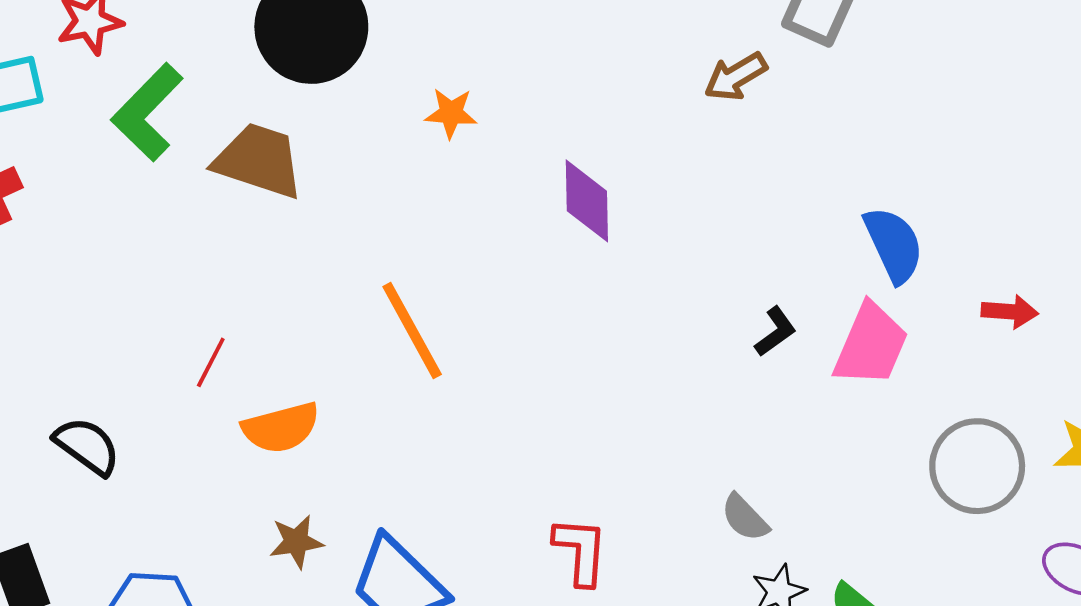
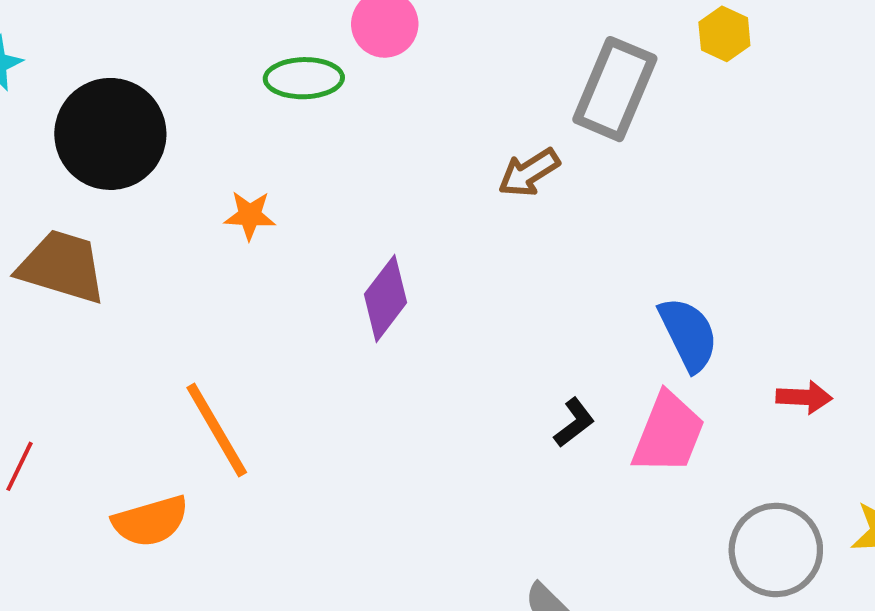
purple diamond: (587, 201) -> (386, 298), turned 40
orange semicircle: (281, 428) -> (150, 521), moved

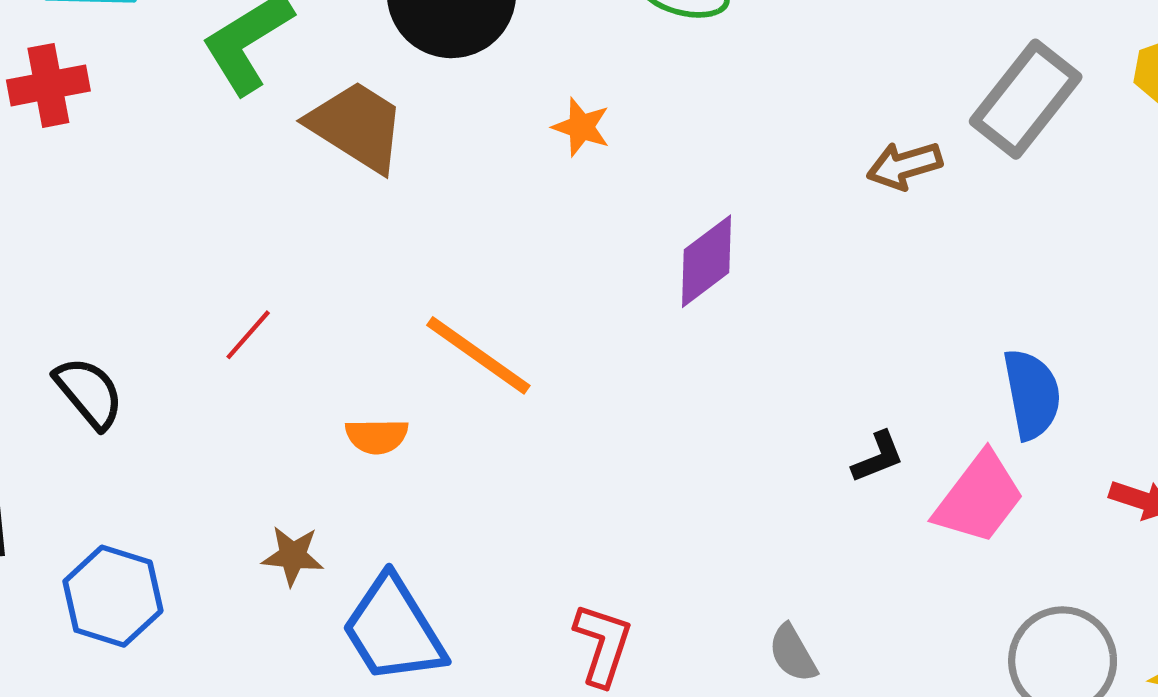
orange line: (217, 430) -> (478, 355), turned -40
orange semicircle: (150, 521) -> (377, 436), size x0.7

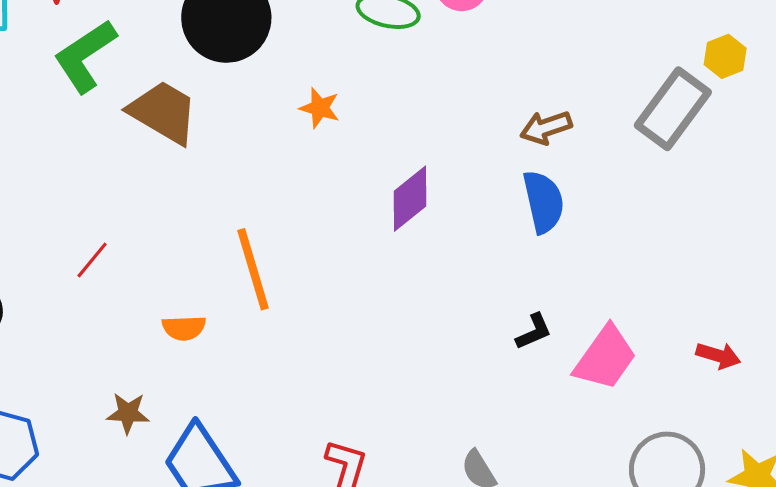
gray rectangle: (1026, 99) -> (673, 109), moved
orange line: (478, 355) -> (253, 269), turned 40
blue semicircle: (1032, 394) -> (544, 202), moved

